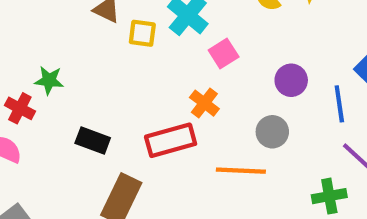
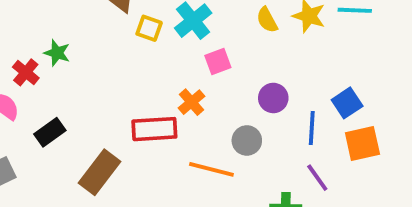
black rectangle: (93, 140) -> (50, 132), moved, turned -68

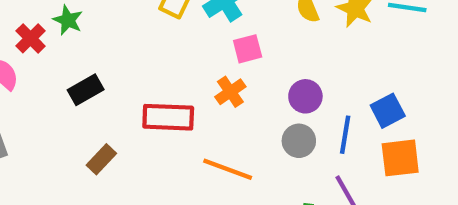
orange cross: (192, 102) -> (230, 92), moved
black rectangle: (50, 132) -> (86, 90), moved
gray circle: (247, 140) -> (299, 141), moved
brown rectangle: (99, 172) -> (101, 159), size x0.6

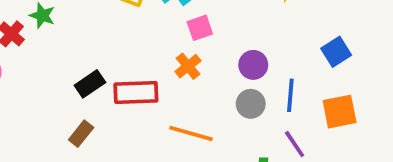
black rectangle: (86, 90) -> (90, 84), moved
blue square: (388, 111) -> (336, 52), moved

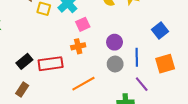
orange cross: (188, 66) -> (78, 46), turned 32
orange line: (191, 133) -> (83, 84), turned -40

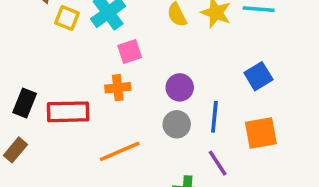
black rectangle: (24, 61) -> (25, 103), turned -35

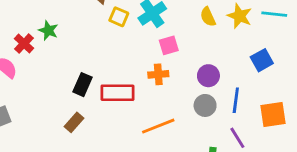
blue square: (258, 76) -> (262, 60), moved

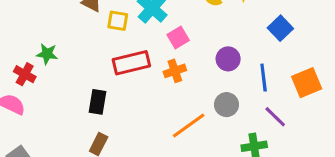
red rectangle: (117, 93) -> (131, 63), moved
gray circle: (205, 105) -> (226, 105), moved

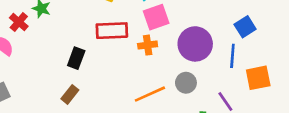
pink square: (178, 38) -> (156, 17), size x1.4
purple circle: (228, 59) -> (195, 44), size x1.6
blue line: (264, 78) -> (232, 56), moved

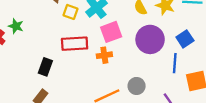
purple circle: (195, 44) -> (150, 39), moved

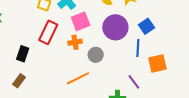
red rectangle: (75, 44) -> (48, 32), turned -60
gray circle: (137, 86) -> (96, 55), moved

